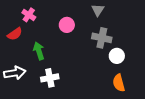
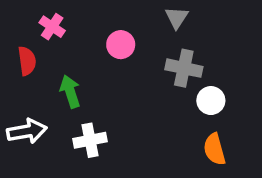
red semicircle: (15, 34) -> (27, 61), turned -63

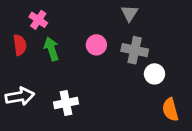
pink circle: (121, 45) -> (96, 45), moved
green arrow: (70, 92) -> (51, 49), moved
orange semicircle: (214, 149) -> (170, 110), moved

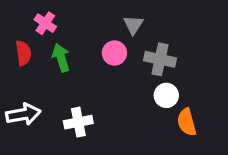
gray triangle: (129, 13) -> (133, 25), moved
white circle: (154, 74) -> (166, 95), moved
orange semicircle: (170, 110) -> (187, 122), moved

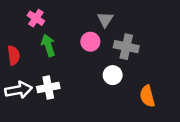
red semicircle: (23, 53) -> (14, 55), moved
white circle: (166, 95) -> (113, 75), moved
white cross: (78, 122) -> (48, 87), moved

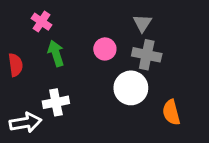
gray triangle: (105, 19) -> (142, 23), moved
white circle: (113, 75) -> (131, 88), size x1.5
white arrow: (19, 90) -> (26, 123), moved

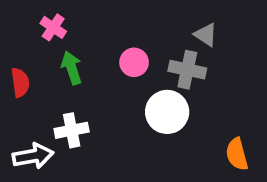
gray triangle: (142, 23) -> (206, 35), moved, turned -30
orange semicircle: (171, 112) -> (237, 154), moved

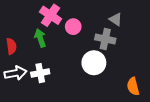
pink cross: (53, 27) -> (51, 15), moved, size x1.5
pink circle: (134, 62) -> (73, 27), moved
white arrow: (33, 156) -> (15, 73), moved

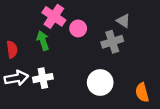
gray cross: (105, 39) -> (112, 42), turned -30
white circle: (94, 63) -> (100, 82), moved

